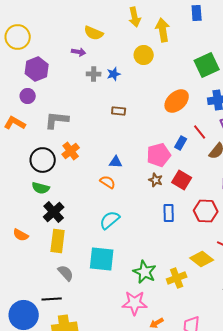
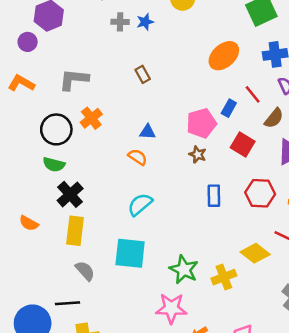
purple circle: (28, 96) -> (28, 42), moved
brown rectangle: (119, 111) -> (143, 74), moved, turned 56
red square: (182, 180) -> (243, 144), moved

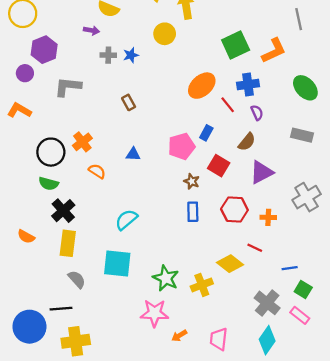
gray L-shape: (74, 79) -> (68, 87), moved
red line: (253, 94) -> (228, 105), moved
brown star: (198, 154) -> (192, 181), moved
orange semicircle: (138, 157) -> (97, 171), moved

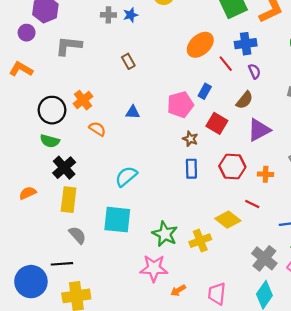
orange semicircle: (26, 237) -> (28, 193), turned 126

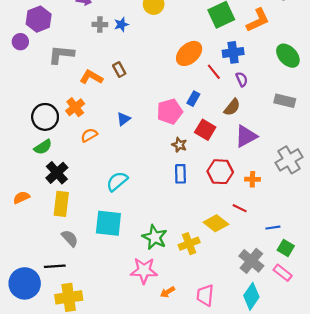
orange L-shape: (21, 69) -> (91, 77), moved
blue triangle: (133, 112) -> (124, 119), turned -40
orange semicircle: (97, 129) -> (89, 135), turned -63
green semicircle: (50, 141) -> (43, 147), turned -48

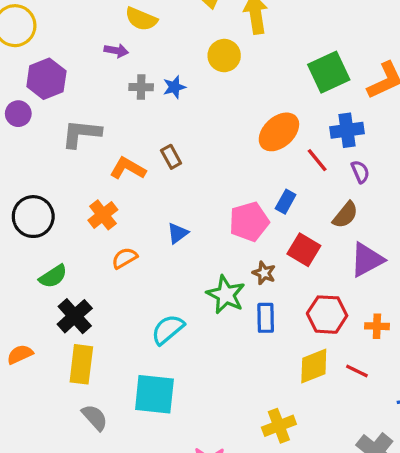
black circle: (45, 117) -> (33, 217), moved
yellow diamond: (216, 223) -> (314, 366), moved, turned -60
green star: (155, 237) -> (226, 295), moved

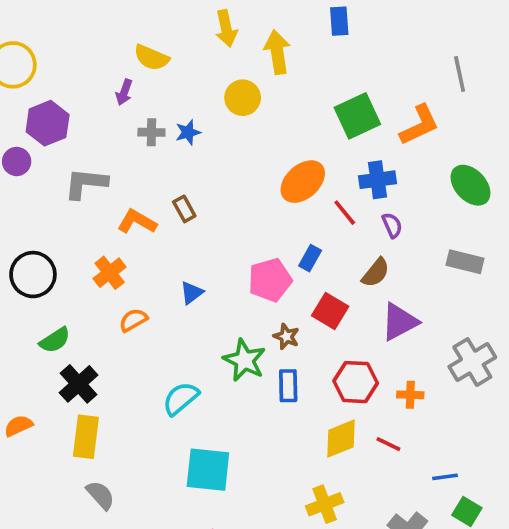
purple arrow: (116, 51) -> (124, 92), turned 100
cyan square: (154, 394) -> (208, 470), moved
yellow cross: (279, 426) -> (325, 504), moved

